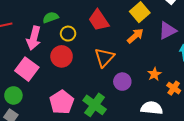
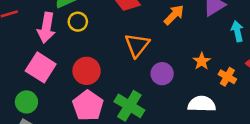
yellow circle: (68, 34) -> (78, 22), moved
red circle: (62, 56) -> (87, 71), moved

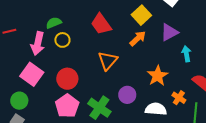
orange star: (202, 61) -> (158, 76), size x1.5
purple circle: (162, 74) -> (127, 95), moved
orange cross: (227, 77) -> (179, 98), moved

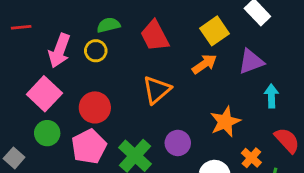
green semicircle: (54, 23) -> (108, 25), moved
green circle: (19, 101) -> (47, 133), moved

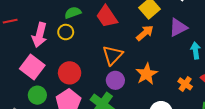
orange star: (225, 122) -> (147, 74), moved
purple circle: (178, 143) -> (115, 80), moved
orange cross: (251, 158) -> (185, 84), moved

